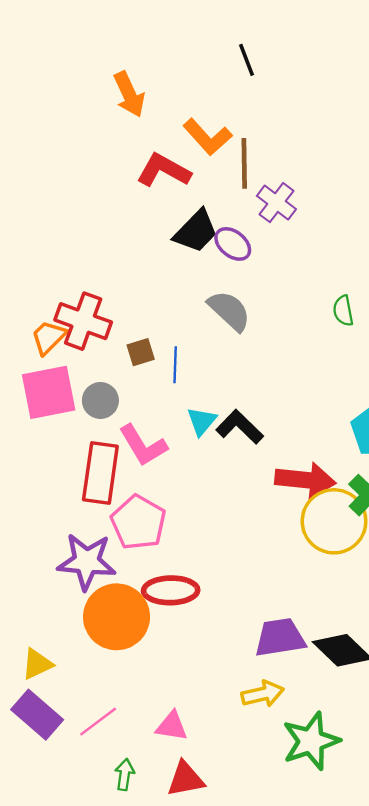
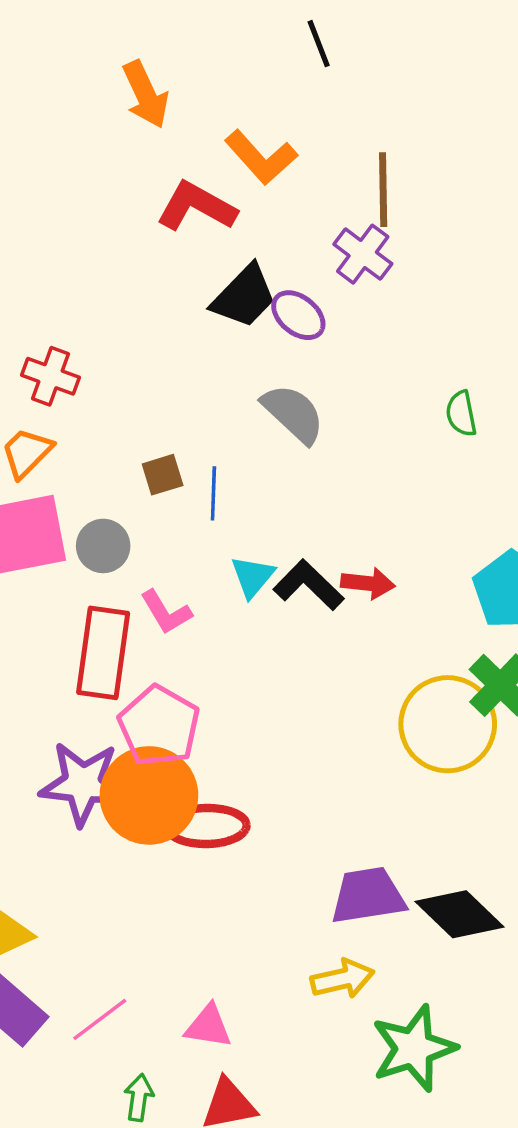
brown line: (244, 163) -> (383, 190), moved
red cross: (83, 321) -> (51, 376), moved, size x0.7
pink L-shape: (143, 445) -> (166, 612), size x0.7
red arrow: (305, 480) -> (368, 583), moved, size x0.6
orange circle: (117, 617) -> (149, 795), moved

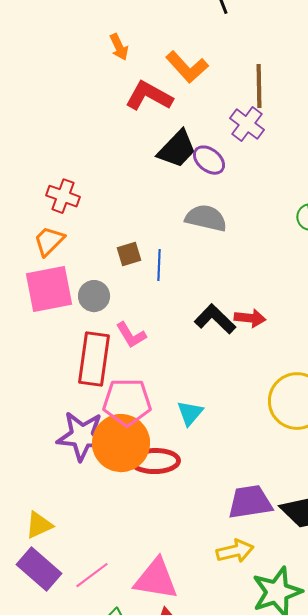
orange arrow: (146, 95) -> (119, 47), moved, size x0.7
gray semicircle: (293, 414) -> (206, 218), turned -30
cyan triangle: (252, 577) -> (190, 413), moved
pink pentagon: (159, 726) -> (127, 402), turned -30
pink triangle: (208, 1026) -> (156, 579), size x1.6

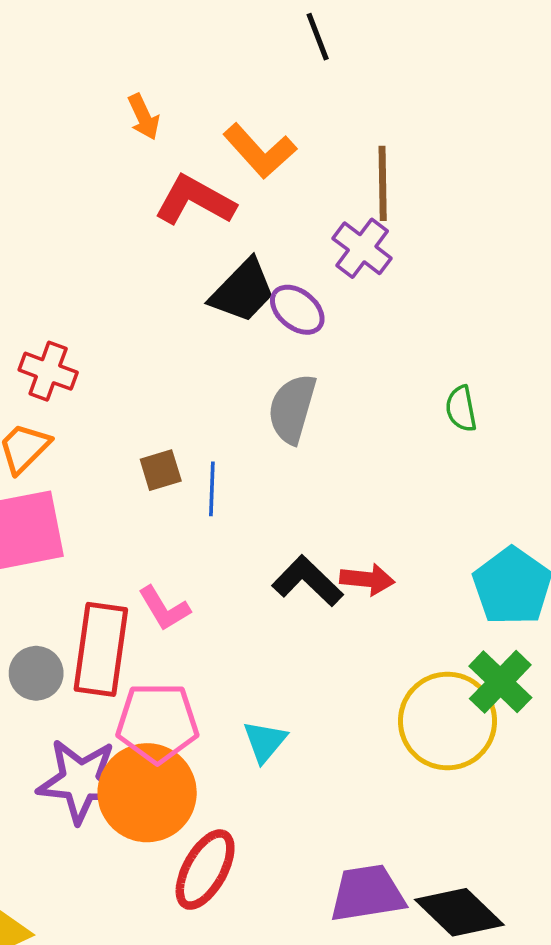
gray semicircle: (206, 218) -> (292, 409), turned -87
gray circle: (94, 296) -> (36, 673), moved
red ellipse: (155, 461) -> (205, 870), moved, turned -60

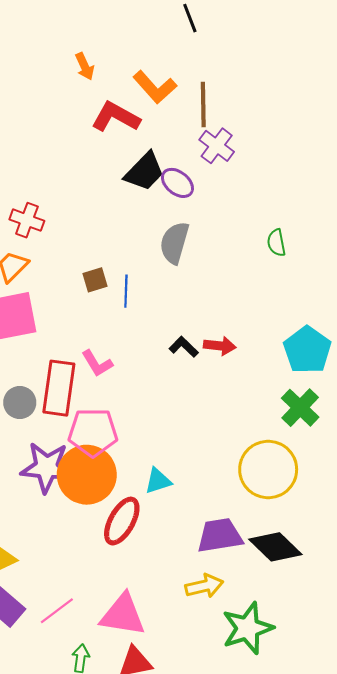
brown line: (383, 183) -> (203, 105), moved
black L-shape: (307, 581) -> (184, 347), size x0.7
yellow circle: (447, 721) -> (268, 469), moved
cyan triangle: (265, 742) -> (158, 481), moved, turned 32

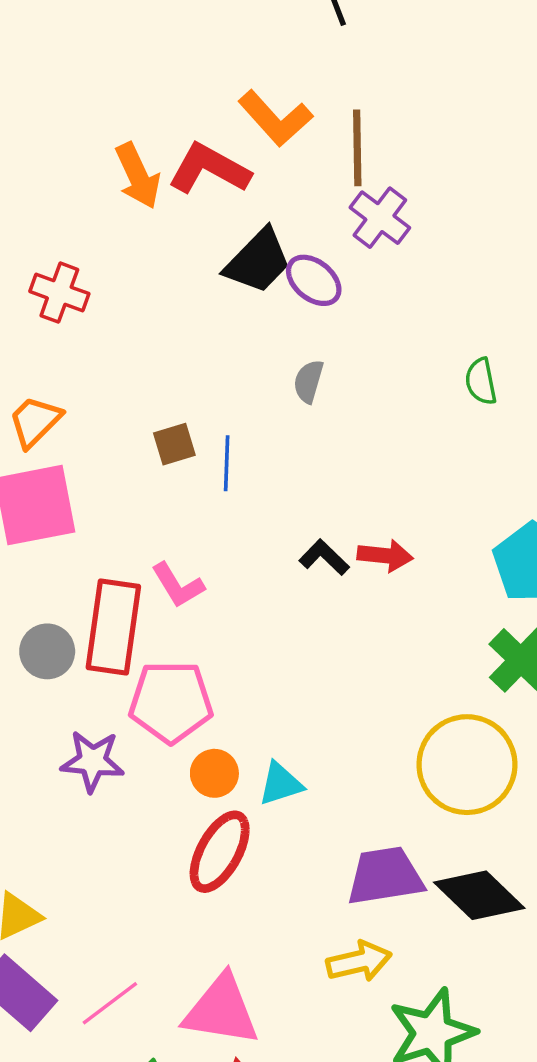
orange arrow: (85, 66) -> (138, 176), moved, size x1.4
red cross: (27, 220) -> (59, 293), moved
gray semicircle: (174, 243) -> (308, 381), size x0.6
purple star: (47, 467) -> (92, 761), size x0.7
orange circle: (87, 475) -> (214, 773), moved, size x0.5

